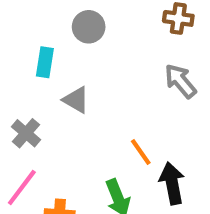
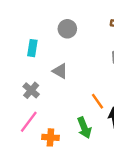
cyan rectangle: (45, 62) -> (32, 48), moved

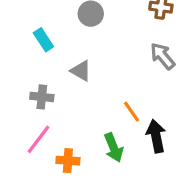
cyan rectangle: (32, 48) -> (43, 40), turned -42
gray cross: (31, 90) -> (42, 97), turned -35

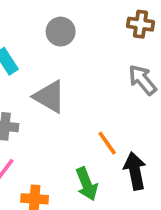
gray triangle: (81, 71) -> (49, 97), size x1.4

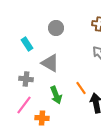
green arrow: (87, 184) -> (56, 95), moved

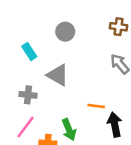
orange line: (81, 88) -> (96, 106), turned -48
green arrow: (56, 95) -> (69, 130), moved

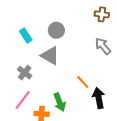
gray circle: (65, 32) -> (56, 30), moved
gray cross: (28, 95) -> (25, 73), turned 32
orange line: (96, 106) -> (83, 82), turned 40

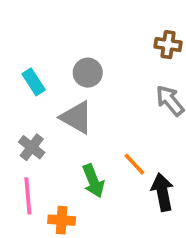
pink line: (23, 100) -> (28, 196), turned -42
green arrow: (60, 102) -> (93, 181), moved

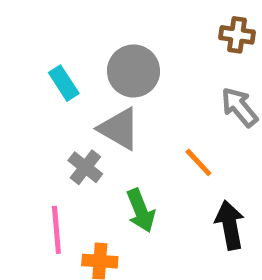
gray circle: (88, 73) -> (134, 71), size x1.4
gray cross: (32, 147) -> (85, 167), moved
orange line: (134, 164) -> (198, 162), moved

